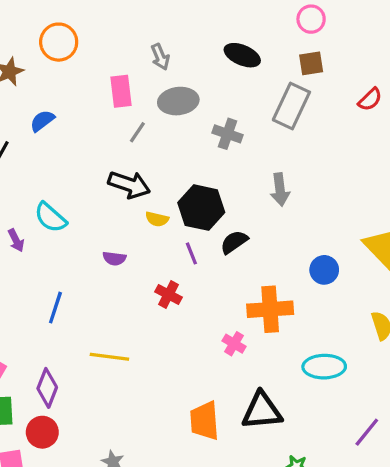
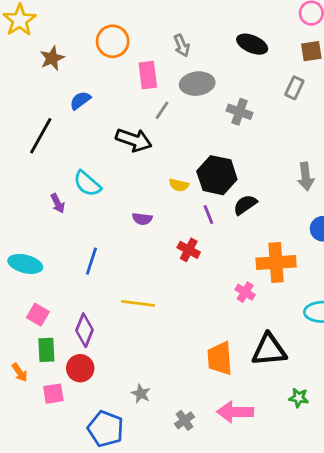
orange circle: (59, 42) -> (113, 41), moved
gray rectangle: (291, 106) -> (294, 88), size x0.6
black arrow: (129, 185) -> (134, 140), moved
gray arrow: (280, 190) -> (306, 177), moved

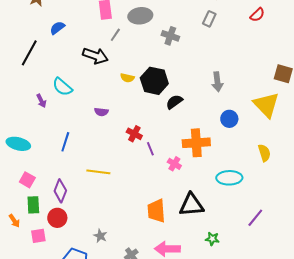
yellow semicircle: (179, 185) -> (127, 78), moved
purple line: (208, 215) -> (150, 149), moved

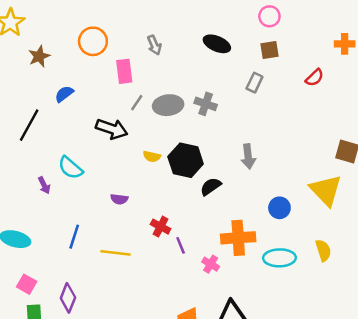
gray ellipse: (140, 16) -> (168, 105), moved
gray arrow: (217, 82) -> (248, 156), moved
yellow line: (98, 172) -> (115, 253), moved
cyan ellipse: (229, 178) -> (279, 258), moved

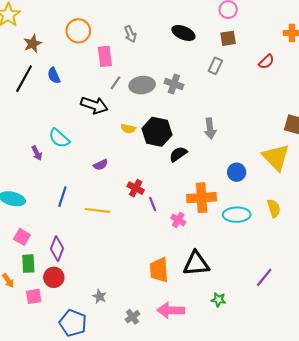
blue semicircle: (64, 94) -> (54, 75), turned -77
black line: (29, 125) -> (24, 79), moved
purple semicircle: (119, 199) -> (101, 165), turned -32

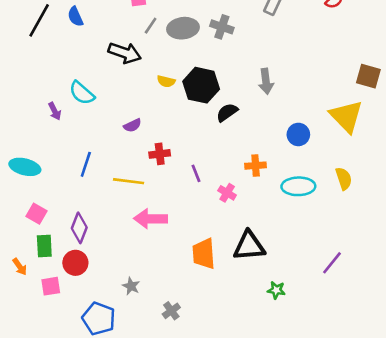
red cross: (136, 188) -> (160, 154), moved, turned -35
orange cross: (202, 198) -> (256, 166), size x0.6
pink arrow: (171, 310) -> (151, 219), moved

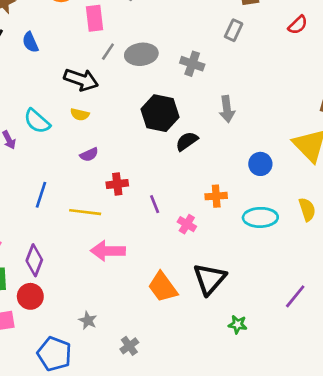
gray cross: (222, 27) -> (192, 64), moved
yellow semicircle: (166, 81) -> (80, 114), moved
black triangle: (249, 246) -> (210, 279), turned -44
orange trapezoid: (204, 254) -> (163, 287), turned -32

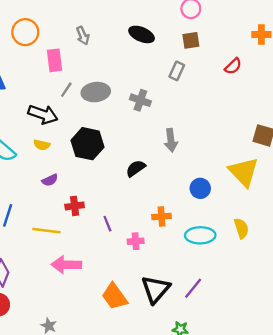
black hexagon: (160, 113) -> (87, 144), moved
pink cross: (187, 224) -> (136, 241), turned -35
purple line: (295, 296) -> (193, 288), moved

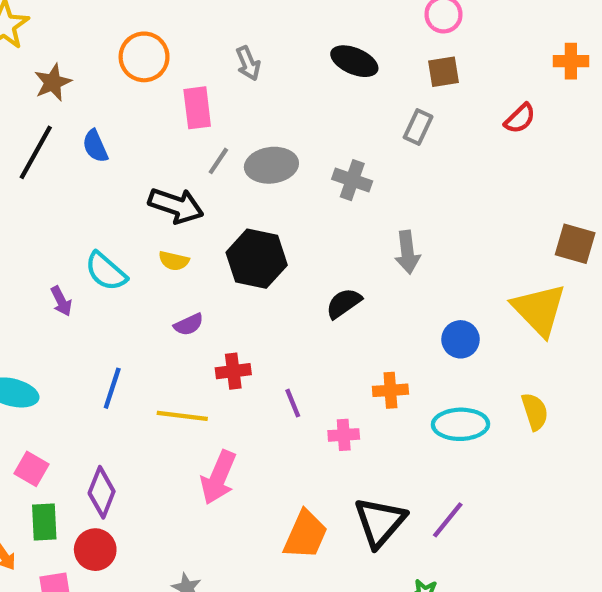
pink arrow: (66, 265) -> (218, 477), turned -68
orange trapezoid: (115, 296) -> (305, 535), turned -120

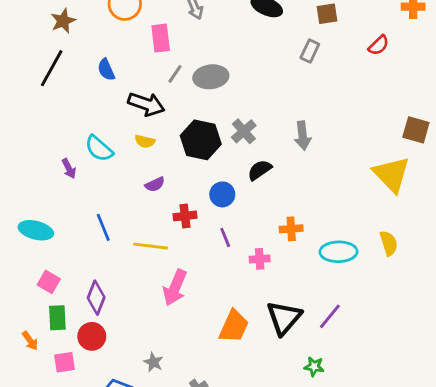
blue semicircle: (95, 146) -> (106, 70), moved
gray cross: (352, 180) -> (244, 131), moved, turned 30
blue circle: (460, 339) -> (222, 194), moved
blue line: (112, 388) -> (103, 227), turned -40

